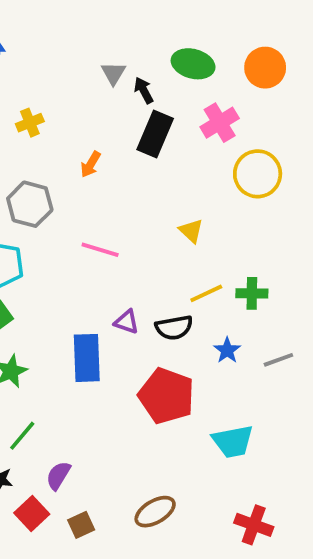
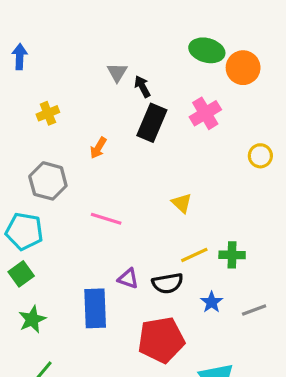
green ellipse: (193, 64) -> (207, 50), moved
yellow circle: (258, 174) -> (260, 156), moved, size x0.6
red pentagon: (166, 396) -> (161, 340), turned -30

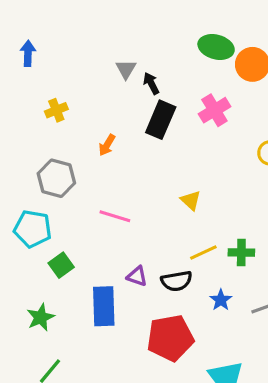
green square: (21, 274) -> (61, 265), moved

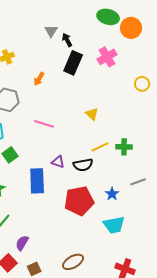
blue star: (221, 300) -> (112, 194), moved

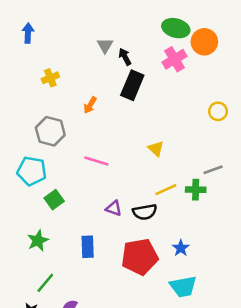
pink cross: (107, 57) -> (175, 59), moved
blue rectangle: (37, 181) -> (88, 247), moved, size x0.7
gray line: (138, 182) -> (213, 170), moved

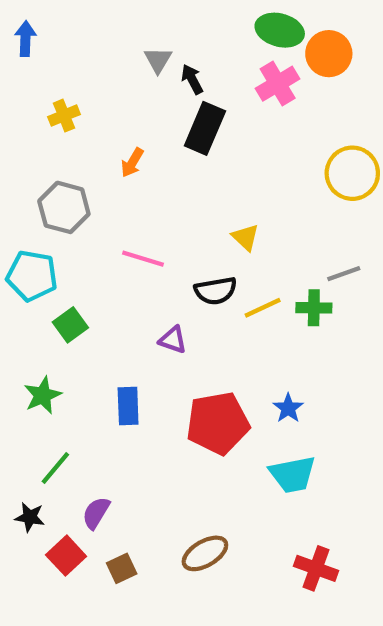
yellow circle: (218, 111) -> (352, 173), size x1.6
black semicircle: (145, 212) -> (216, 291), moved

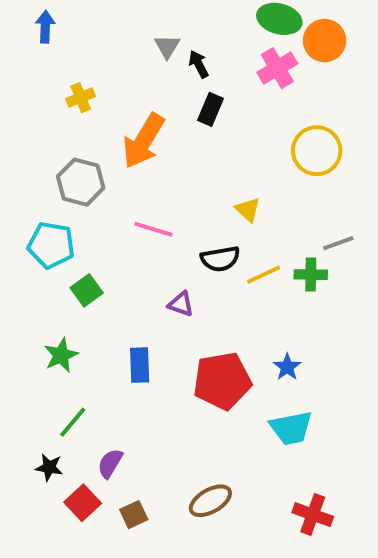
black rectangle: (205, 128) -> (210, 109), size x0.7
orange arrow: (132, 163) -> (144, 141), size x2.0
yellow circle: (352, 173) -> (317, 151), moved

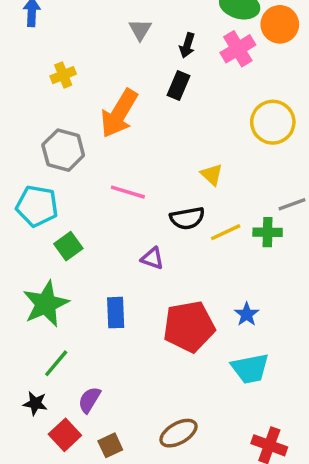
black arrow: (199, 64) -> (187, 45), moved, turned -135
green star: (61, 355) -> (46, 304), size x1.5

